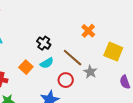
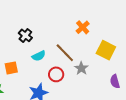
black cross: (44, 43) -> (25, 35), moved
orange square: (26, 67) -> (11, 68), moved, turned 32

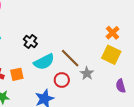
orange cross: (83, 27) -> (113, 33), moved
cyan semicircle: (39, 56) -> (44, 62), size x1.5

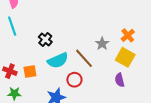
gray star: (87, 73) -> (102, 44), moved
purple semicircle: (121, 86) -> (120, 80), moved

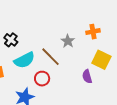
orange cross: (128, 35) -> (93, 32), turned 32
yellow square: (125, 57) -> (101, 60), moved

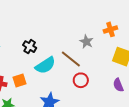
purple semicircle: (87, 76) -> (118, 85), moved
red circle: (42, 79) -> (81, 80), moved

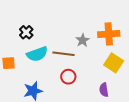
orange cross: (110, 29) -> (109, 34), size x1.5
brown line: (71, 59) -> (63, 54), turned -45

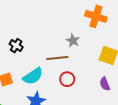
orange cross: (109, 34) -> (96, 16), moved, turned 35
cyan semicircle: (37, 54) -> (33, 76), moved

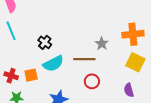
orange cross: (96, 16) -> (133, 34), moved, turned -30
cyan semicircle: (33, 76) -> (53, 64), moved

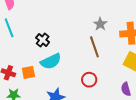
gray star: (102, 44) -> (100, 24), moved
brown line: (84, 59) -> (94, 47), moved, turned 70

